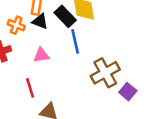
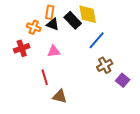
blue line: (75, 41) -> (97, 40), moved, turned 54
brown cross: (105, 73) -> (105, 65), size x0.7

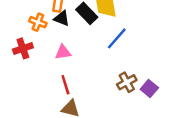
brown cross: (105, 65) -> (127, 82), moved
red line: (45, 77) -> (65, 85), moved

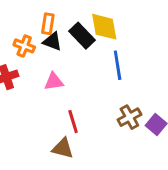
blue line: (117, 38) -> (118, 65), turned -50
red line: (65, 85) -> (73, 122), moved

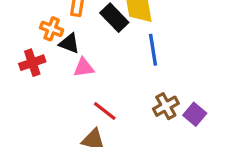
black triangle: (52, 42) -> (69, 43), moved
red line: (73, 122) -> (105, 111), turned -35

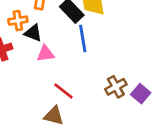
orange cross: (52, 29) -> (18, 21), turned -30
blue line: (153, 50) -> (83, 39), moved

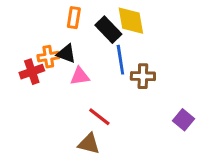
orange cross: (18, 21) -> (48, 57), moved
brown cross: (116, 87) -> (143, 76), moved, turned 30

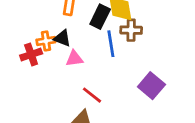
black rectangle: (108, 30) -> (100, 17), turned 70
brown cross: (143, 76) -> (131, 30), moved
purple square: (183, 120) -> (151, 86), moved, size x1.4

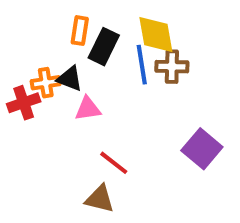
black rectangle: (100, 17) -> (104, 47), moved
blue line: (111, 44) -> (142, 65), moved

